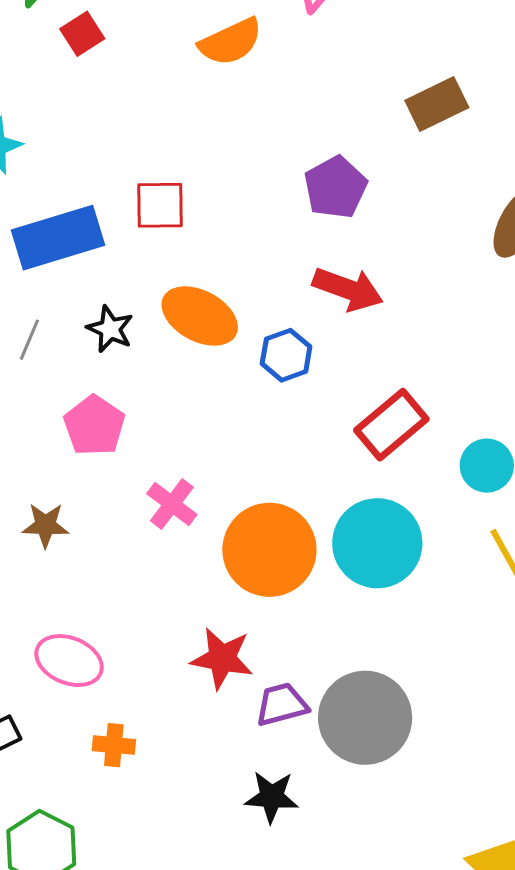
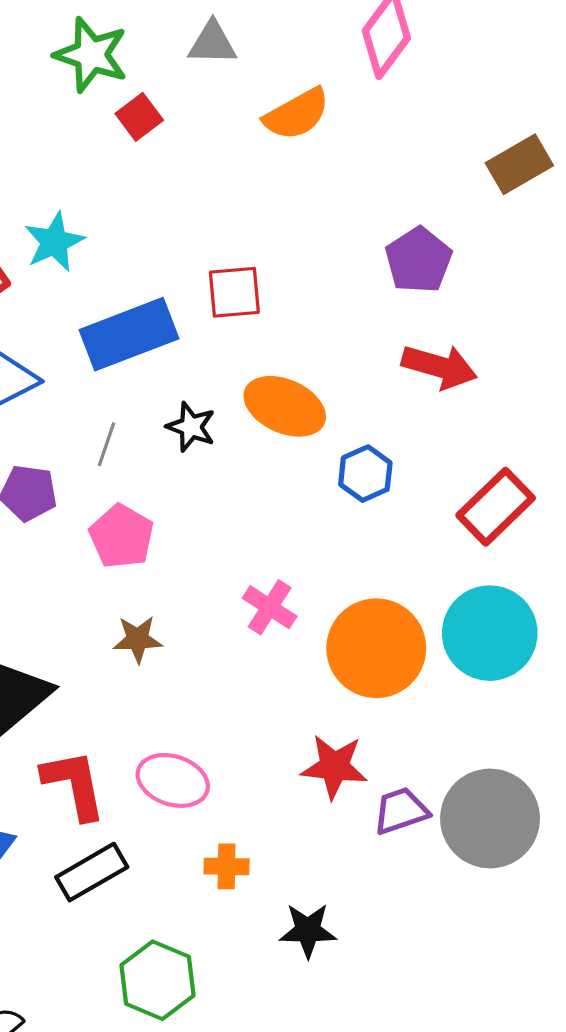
blue hexagon: (286, 355) -> (365, 474), moved
pink pentagon: (94, 426) -> (122, 536), moved
black star: (272, 797) -> (308, 930), moved

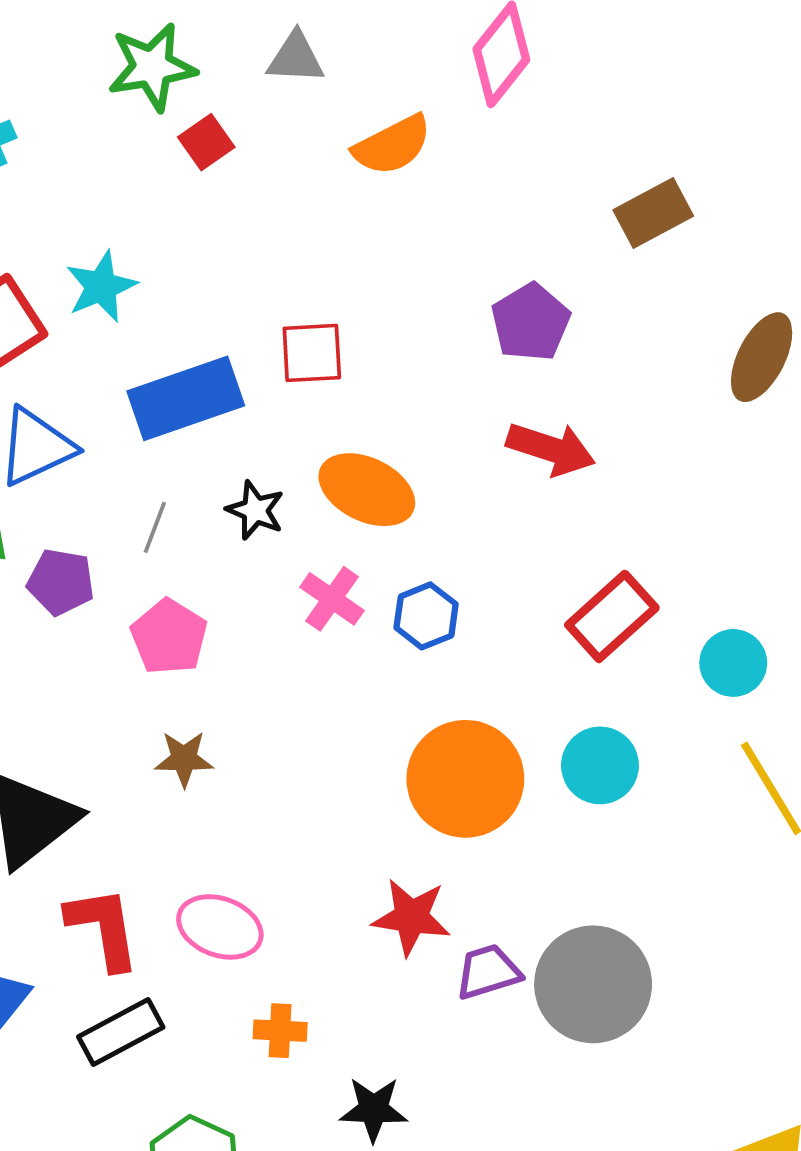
green star: (91, 55) -> (152, 67), turned -30
blue hexagon: (365, 474) -> (426, 616), moved
pink cross: (270, 607) -> (332, 599), moved
cyan circle: (490, 633) -> (600, 765), size x0.7

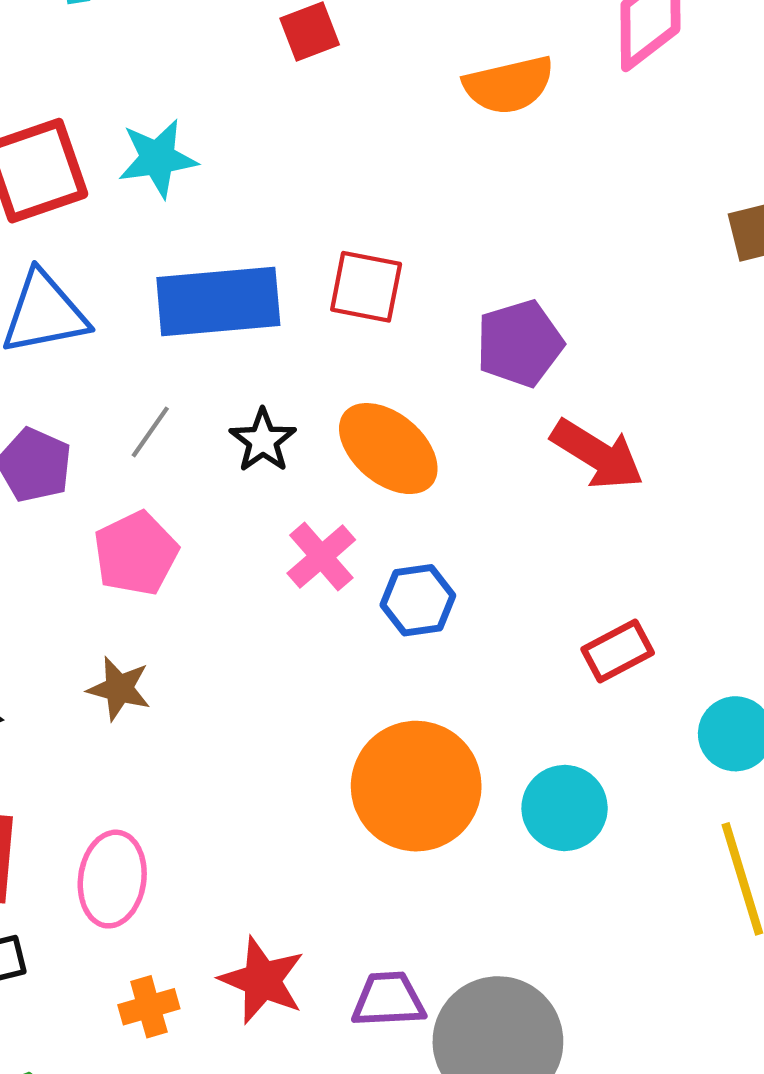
purple pentagon: (531, 322) -> (520, 343), moved
red rectangle: (612, 616) -> (618, 651), size x0.7
red star: (411, 917) -> (262, 980), moved
pink ellipse: (220, 927) -> (112, 879), turned 64
orange cross: (280, 1031) -> (149, 1007), turned -33

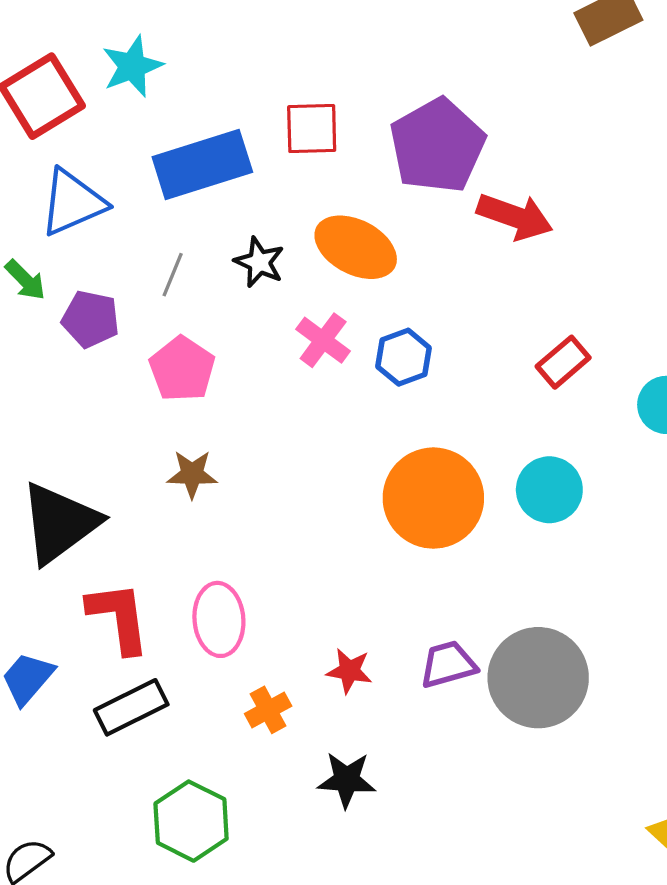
purple pentagon: (520, 343) -> (437, 146), size x1.4
red star: (262, 980) -> (349, 671), size x0.7

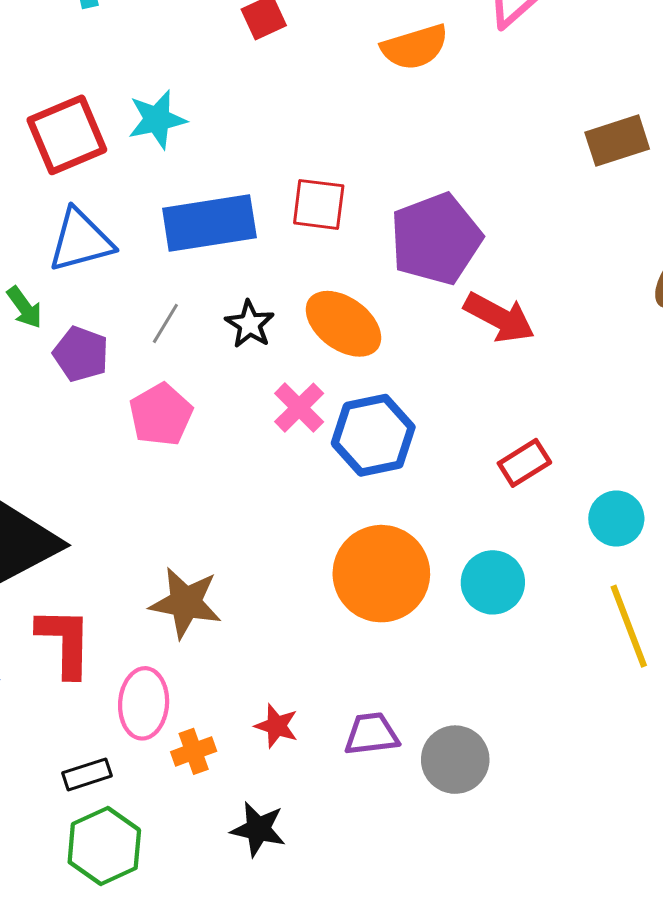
blue hexagon: (404, 357) -> (373, 435), size x1.5
brown star: (192, 474) -> (186, 603), moved, size x1.5
pink ellipse: (219, 619) -> (144, 703), moved
gray circle: (538, 678) -> (455, 760), size x0.7
black rectangle: (131, 707) -> (87, 774), moved, size x0.7

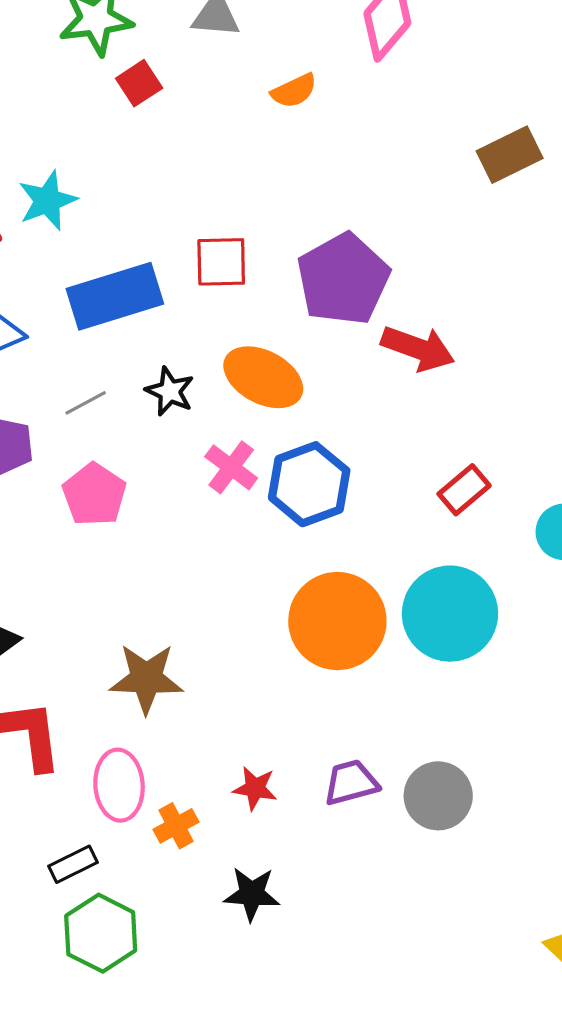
orange semicircle: (415, 47) -> (294, 91), size x0.7
gray line: (165, 323) -> (86, 403), turned 39
cyan circle: (493, 582) -> (450, 614), size x1.5

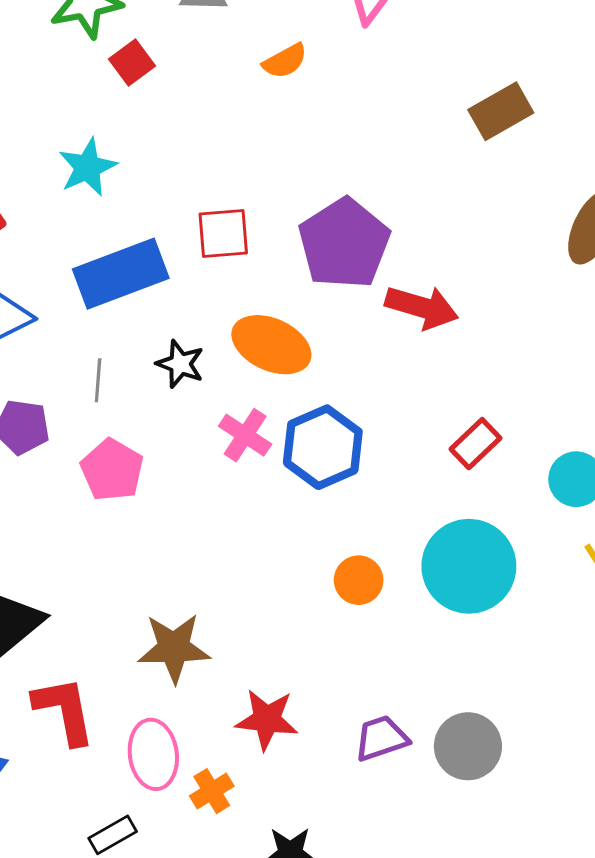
cyan star: (47, 201) -> (87, 167), moved
gray line: (86, 403) -> (98, 380), turned -54
orange circle: (337, 621) -> (359, 580), size x0.5
red star: (255, 788) -> (267, 719), moved, size x1.4

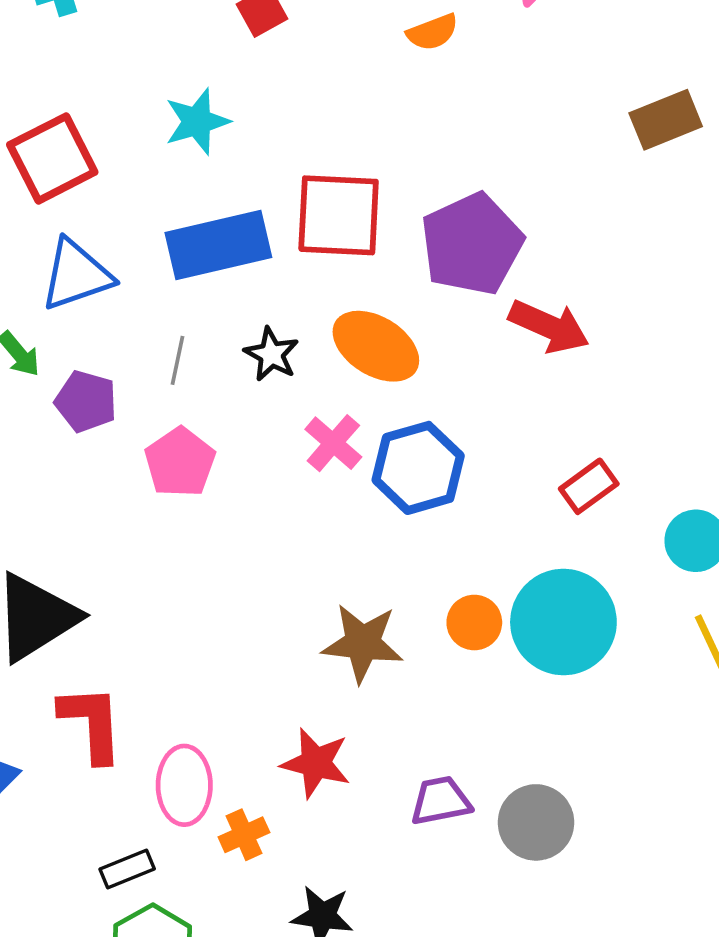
red square: (223, 234) -> (339, 215), size x1.5
orange circle: (359, 580) -> (474, 623), moved
brown star: (174, 648) -> (363, 643), moved

